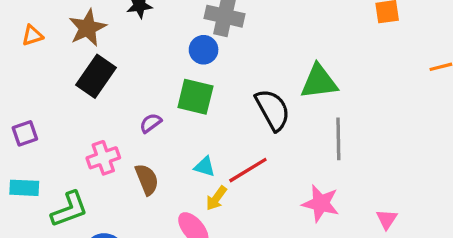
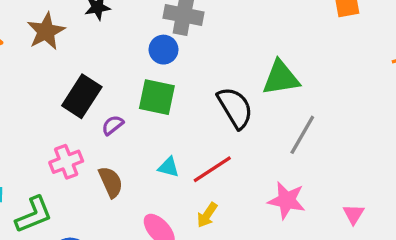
black rectangle: (96, 76) -> (82, 96), moved
gray line: (338, 139) -> (302, 135), turned 33
yellow arrow: (216, 198) -> (207, 215), moved

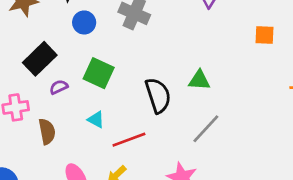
blue circle: (163, 50) -> (84, 22), moved
green triangle: (281, 78) -> (199, 80), size x0.7
cyan triangle: (169, 167) -> (96, 120), moved

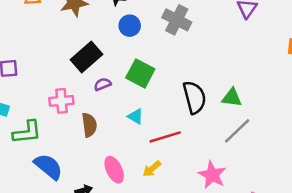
green triangle: (199, 80) -> (232, 98), moved

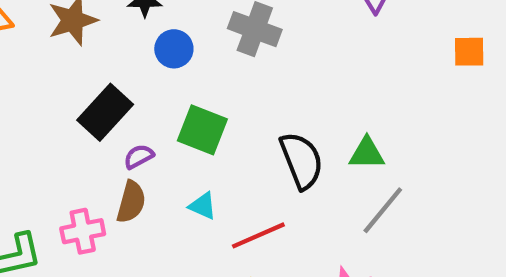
pink cross: (61, 101) -> (83, 231), moved
brown semicircle: (89, 125) -> (131, 202), moved, turned 30

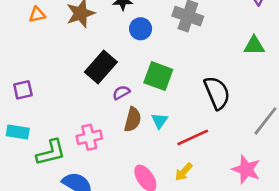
green triangle: (367, 153) -> (254, 46), moved
brown semicircle: (131, 202) -> (133, 119), moved
cyan triangle: (203, 206) -> (160, 121), turned 42

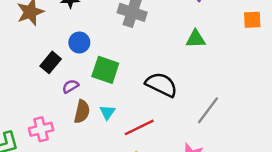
blue circle: (141, 29) -> (79, 43), moved
black rectangle: (101, 67) -> (51, 62), size x0.7
black semicircle: (217, 93) -> (161, 85), turned -40

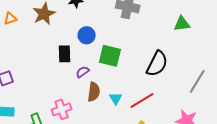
black rectangle: (51, 62) -> (64, 54), turned -36
black semicircle: (161, 85) -> (157, 64), turned 96
cyan triangle: (107, 112) -> (116, 98), moved

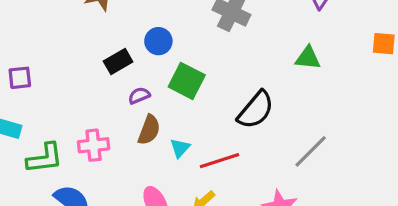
black rectangle: (64, 54) -> (118, 61), turned 48

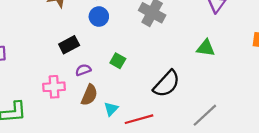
blue circle: (158, 41) -> (99, 17), moved
green square: (187, 81) -> (118, 61), size x0.6
pink cross: (94, 145) -> (54, 87), moved

